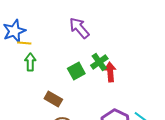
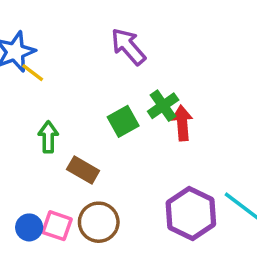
yellow line: (24, 43) -> (33, 73), turned 32
green arrow: (30, 62) -> (48, 137), moved

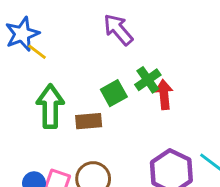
green arrow: (48, 137) -> (50, 106), size x1.6
brown rectangle: (83, 170) -> (89, 121), moved, turned -35

